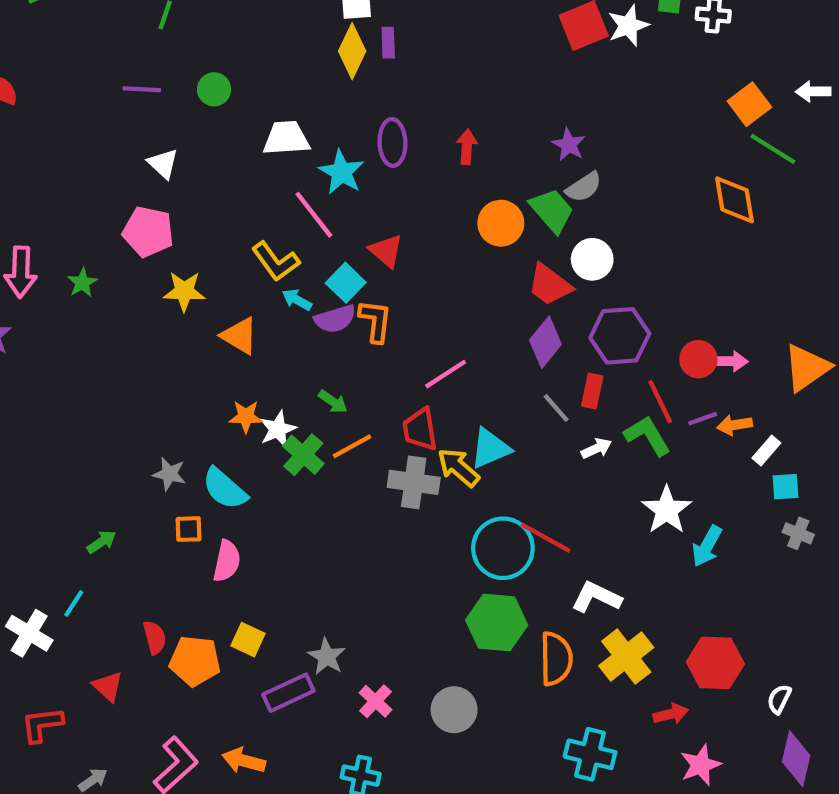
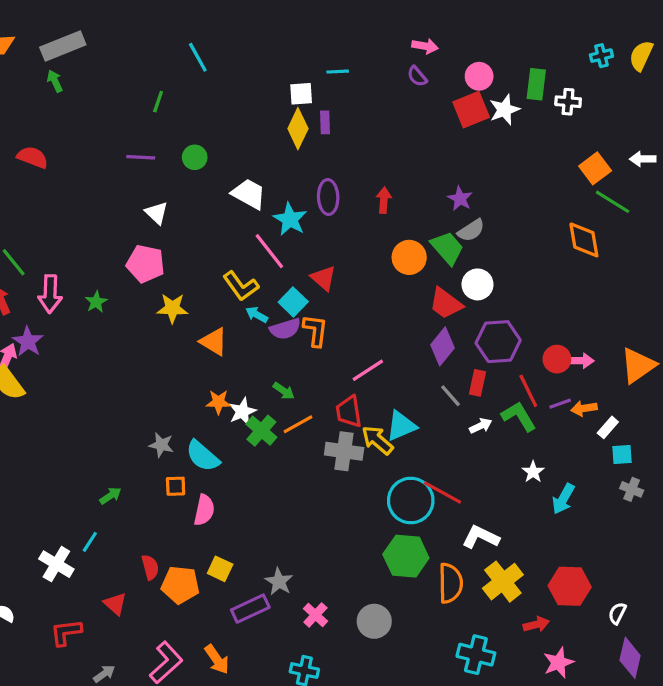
white trapezoid: (286, 138) -> (249, 194), turned 33
white star: (667, 510) -> (533, 472), size x0.6
orange arrow: (244, 761) -> (217, 659), turned -140

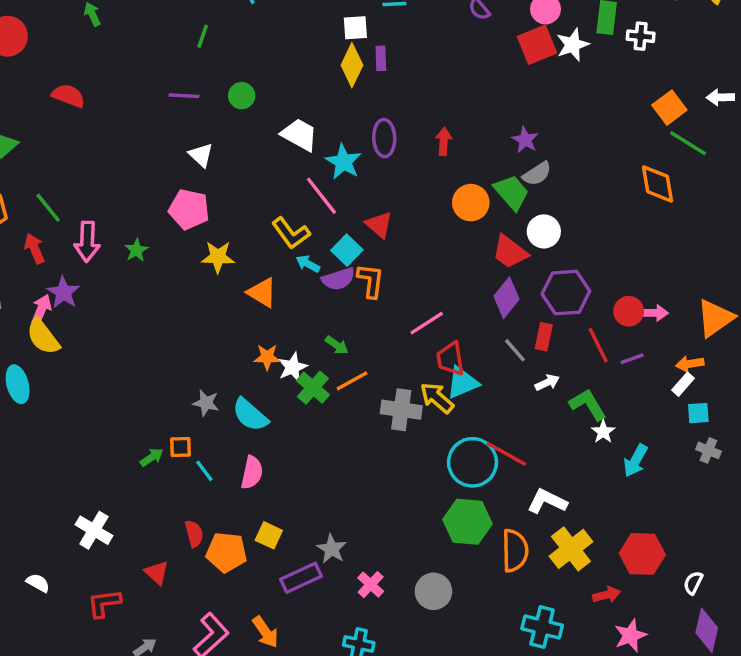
orange arrow: (584, 408) -> (690, 364), moved
red trapezoid: (349, 412) -> (450, 359), moved
green L-shape: (519, 416) -> (588, 405), moved
orange square: (176, 486) -> (181, 447), moved
cyan line: (90, 542) -> (204, 471), moved, turned -70

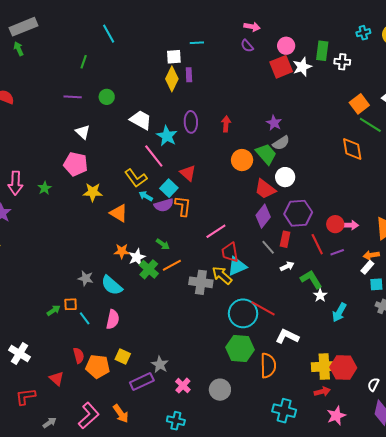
yellow cross: (571, 549) -> (324, 367), moved, turned 35

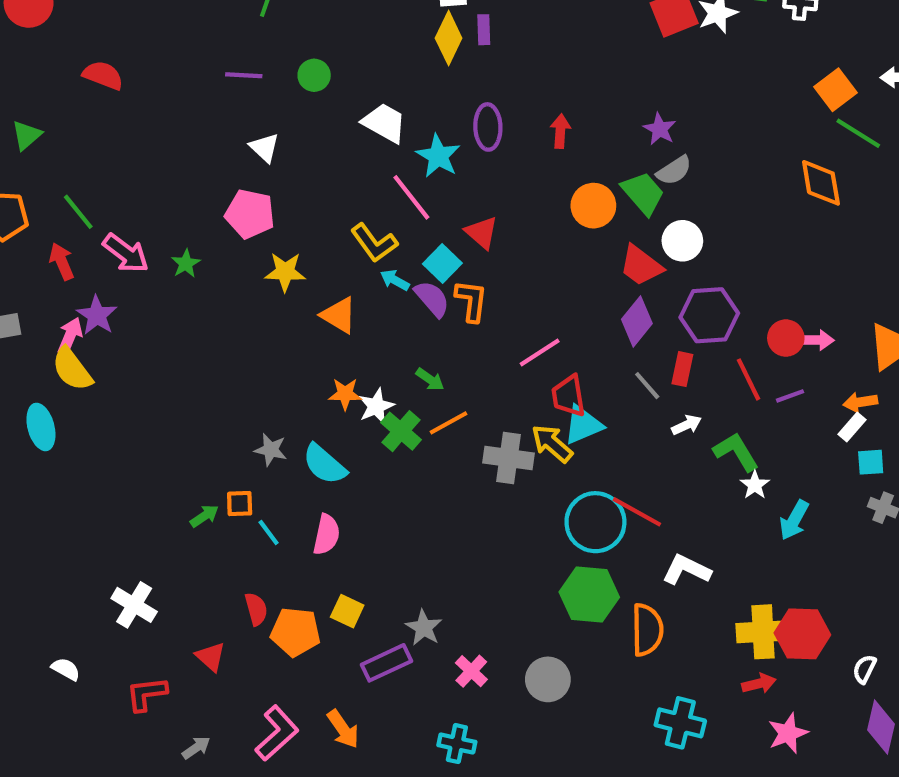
pink arrow: (15, 183) -> (126, 253), turned -55
purple semicircle: (164, 205) -> (432, 299), turned -114

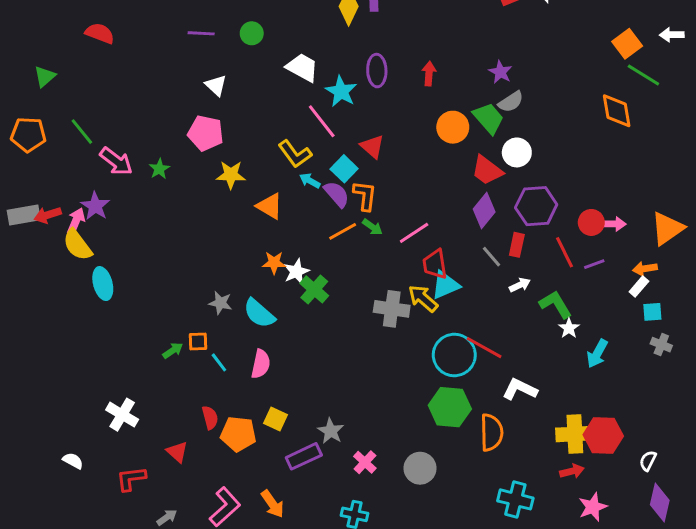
red arrow: (62, 261) -> (48, 215), moved, turned -85
green arrow: (430, 379) -> (372, 227), moved
orange line: (449, 423) -> (343, 231), moved
cyan ellipse: (41, 427) -> (103, 284), moved

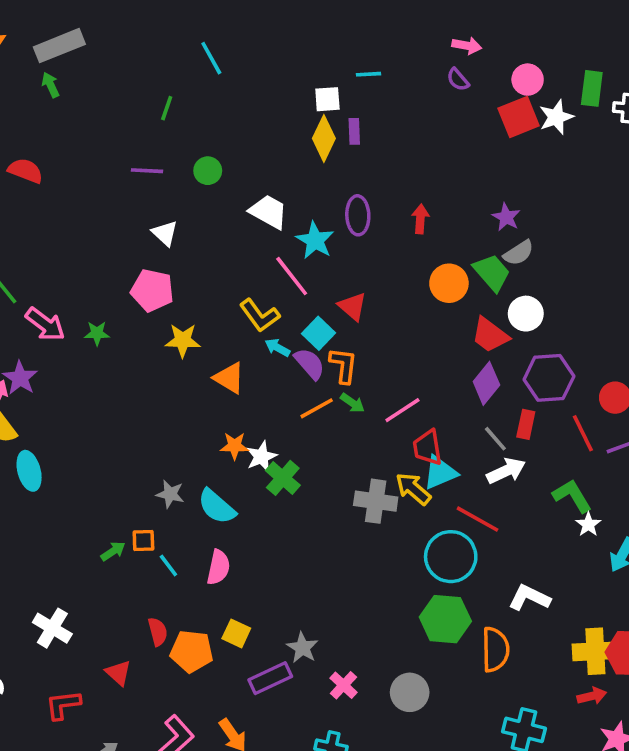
green star: (159, 169) -> (97, 333), turned 30
white arrow: (520, 285) -> (506, 471), moved, size x1.5
red line: (484, 348) -> (478, 519), moved

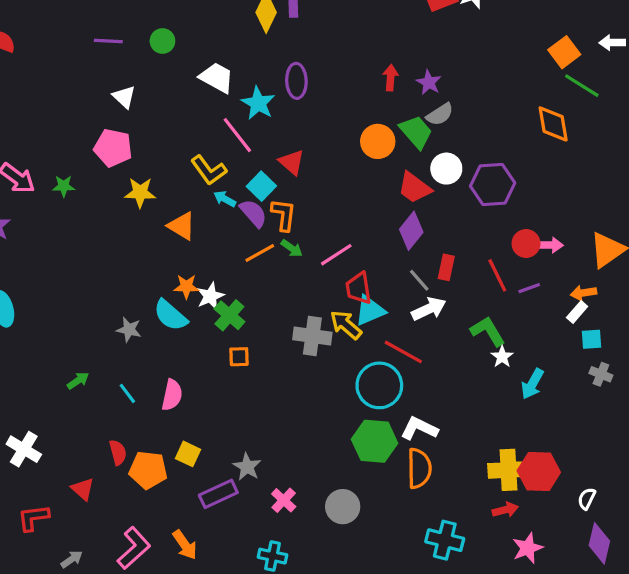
red arrow: (420, 219) -> (390, 78), moved
purple hexagon: (549, 378) -> (493, 185), moved
cyan semicircle: (217, 507) -> (170, 315), moved
orange square: (143, 541) -> (239, 357), moved
white L-shape: (529, 598) -> (419, 428), moved

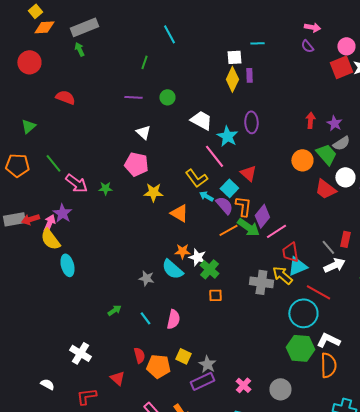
purple diamond: (411, 231) -> (262, 216), moved
green arrow: (292, 248) -> (248, 227), size x1.6
white star: (210, 296) -> (197, 257), turned -30
gray star: (247, 467) -> (207, 364), moved

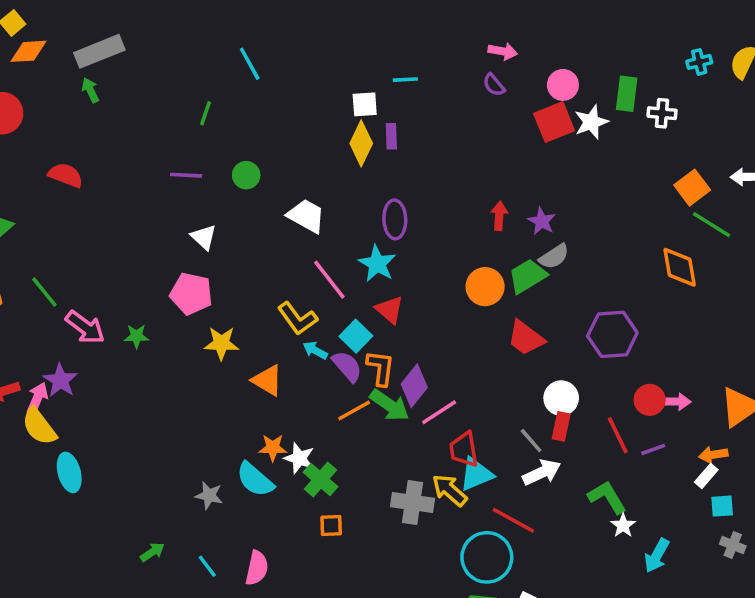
cyan star: (227, 136) -> (377, 264), moved
green trapezoid: (326, 154) -> (528, 276), turned -80
white circle: (345, 177) -> (561, 398), moved

